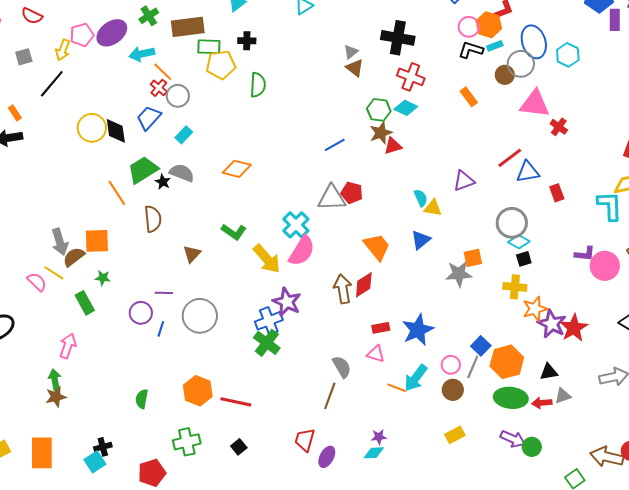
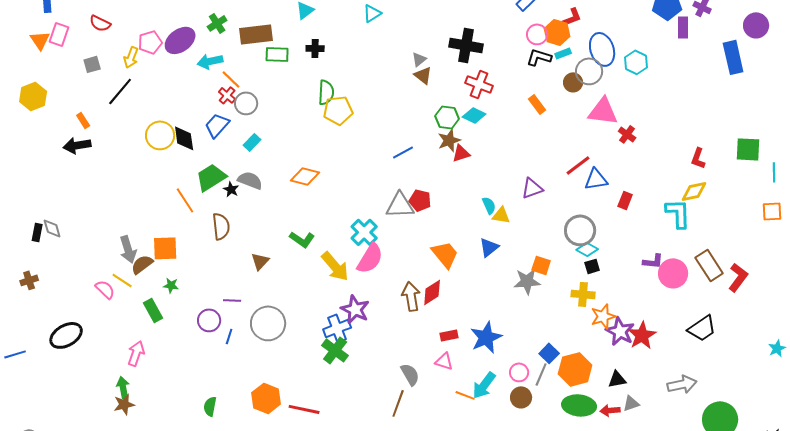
yellow pentagon: (221, 65) -> (338, 110), moved
red rectangle: (557, 193) -> (625, 200), turned 42
orange square: (473, 258) -> (541, 265), turned 30

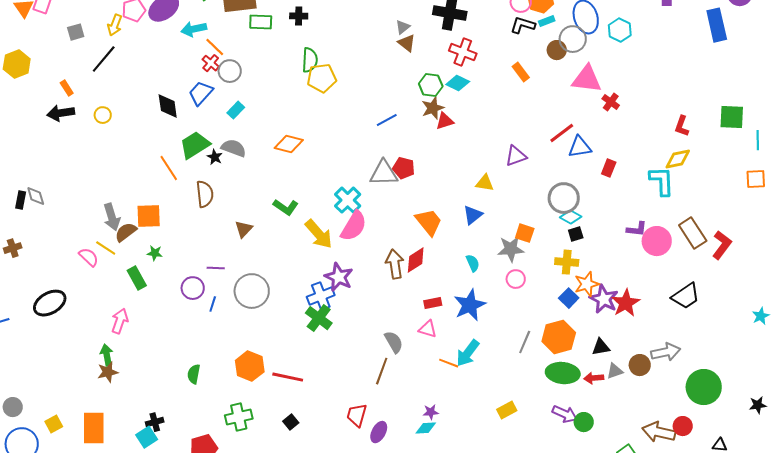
yellow circle: (160, 135) -> (103, 115), moved, size x0.6
cyan semicircle: (489, 205) -> (473, 263), moved
blue square: (549, 353) -> (569, 298), moved
pink circle: (519, 372) -> (516, 279), moved
brown circle: (521, 397) -> (640, 365), moved

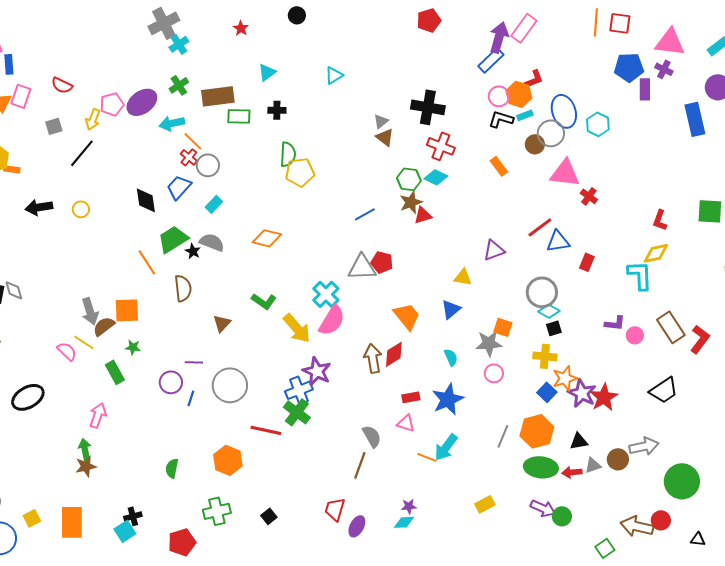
orange rectangle: (67, 88) -> (12, 169), moved, turned -49
pink circle: (657, 241) -> (635, 335), size x0.6
red line: (288, 377) -> (266, 430), moved

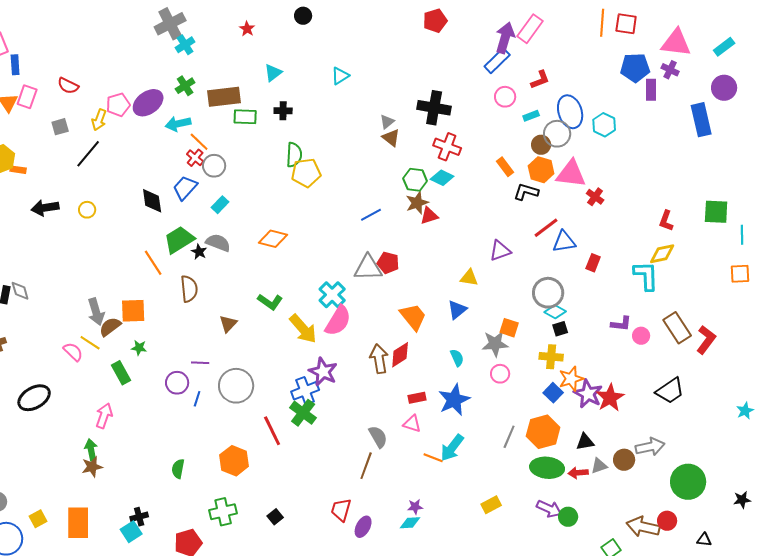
orange hexagon: (519, 94) -> (541, 170), moved
black L-shape: (501, 119) -> (526, 192), moved
red line: (266, 430) -> (272, 431), turned 52

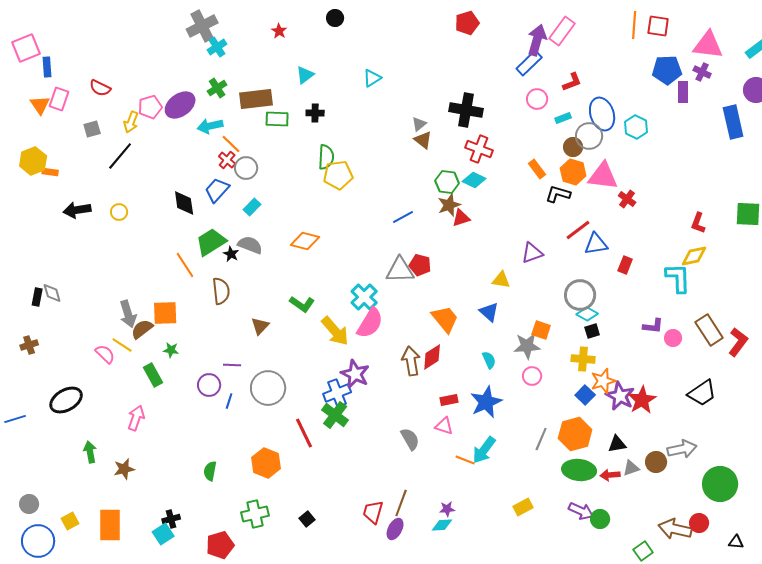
blue triangle: (457, 310) -> (489, 312), turned -40
green arrow: (91, 450) -> (90, 452), moved
brown line: (366, 466) -> (401, 503), moved

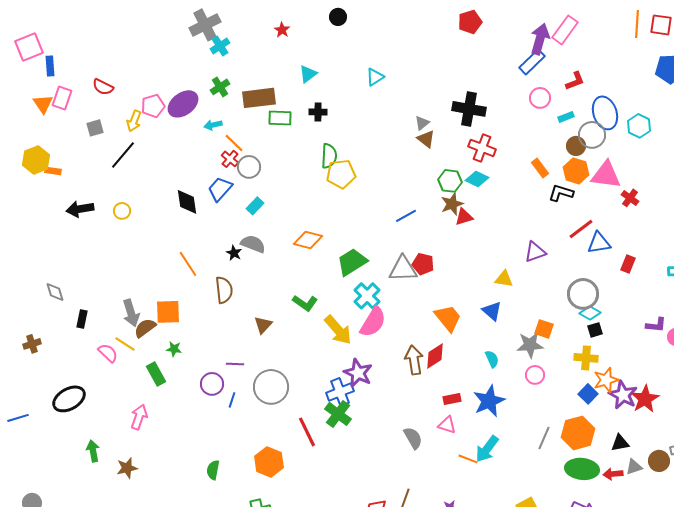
cyan arrow: (210, 126) -> (213, 125), size x0.7
green trapezoid: (211, 242) -> (352, 262), moved
black rectangle: (37, 297) -> (82, 319), moved

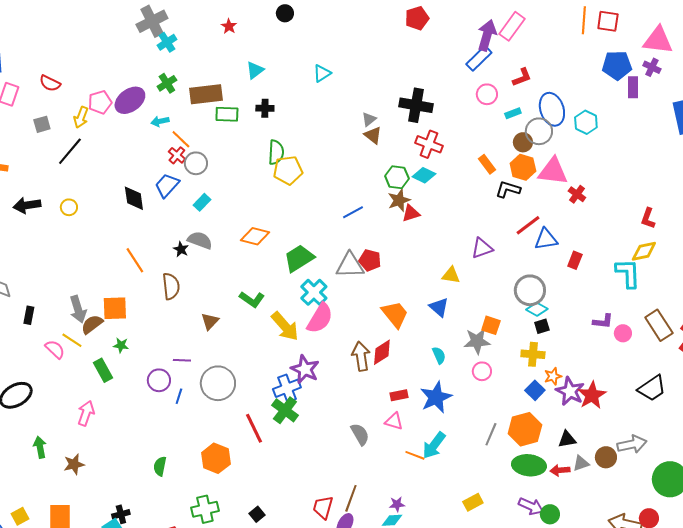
orange star: (606, 380) -> (553, 376), size x0.7

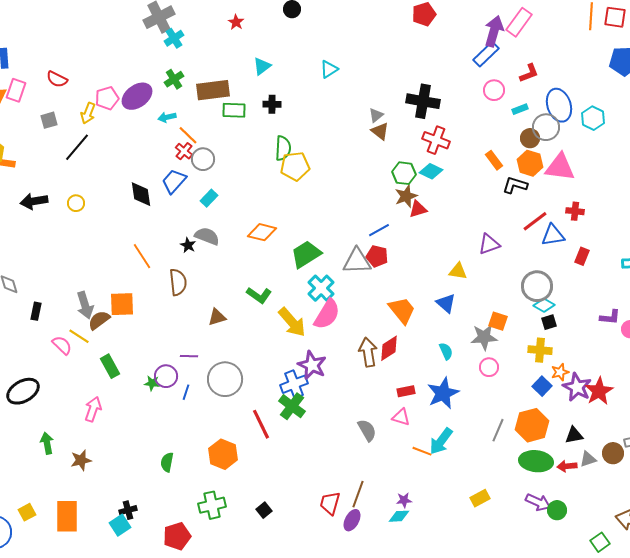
red cross: (577, 194) -> (575, 211), moved, turned -30
blue line: (353, 212) -> (379, 230), moved
brown triangle: (210, 321) -> (217, 317), turned 30
green star: (121, 345) -> (152, 383), moved

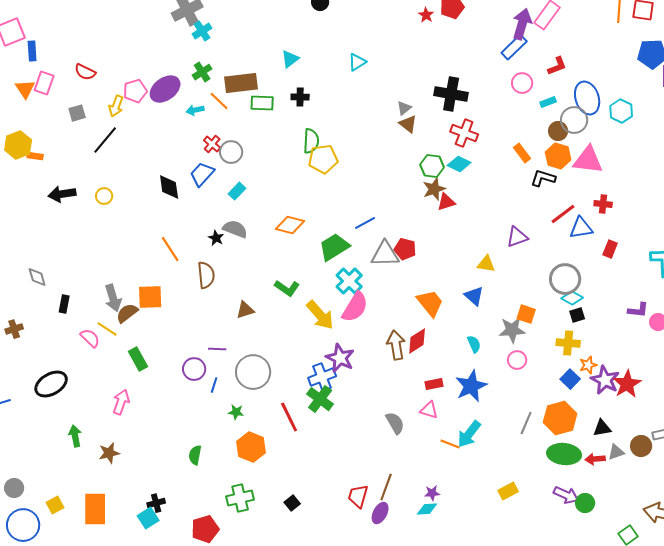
red star: (236, 22) -> (426, 15), moved
orange line: (188, 135) -> (219, 101), moved
blue line: (379, 230) -> (365, 223), moved
green star: (152, 383) -> (236, 412), moved

